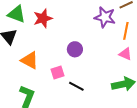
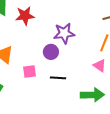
purple star: (105, 17) -> (64, 33), moved, turned -30
black line: (76, 86) -> (58, 78), moved, turned -35

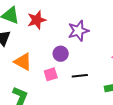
purple circle: (51, 52) -> (61, 54), moved

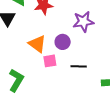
orange triangle: (23, 62) -> (37, 44), moved

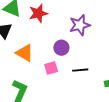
orange triangle: (37, 44) -> (25, 53), moved

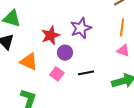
red star: (38, 13) -> (50, 35), moved
pink square: (51, 68) -> (57, 74), turned -32

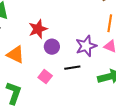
purple star: (81, 28) -> (86, 46), moved
pink square: (57, 74) -> (45, 77), moved

